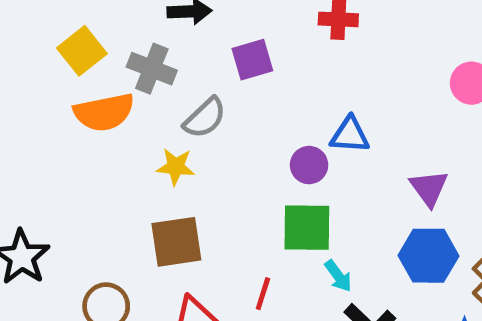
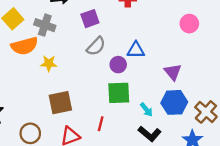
gray semicircle: (205, 118) -> (96, 46), moved
yellow star: (176, 167) -> (49, 63), moved
cyan arrow: (338, 276) -> (146, 110), moved

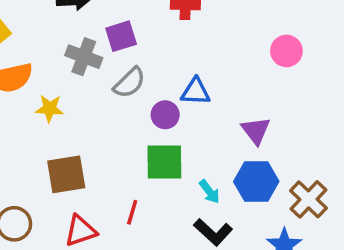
gray cross: (45, 25) -> (84, 57), moved

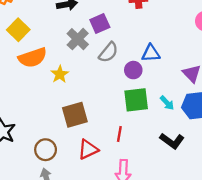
gray cross: (84, 57) -> (78, 39), turned 30
yellow star: (50, 108) -> (60, 74), turned -30
cyan arrow: (209, 192) -> (167, 103), moved

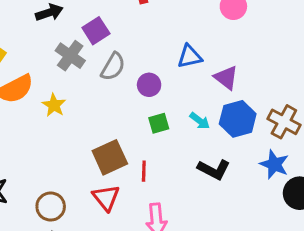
blue triangle: (151, 53) -> (190, 56), moved
green square: (136, 100) -> (159, 123), size x0.6
brown square: (75, 115) -> (110, 157), moved
red triangle: (88, 149) -> (106, 198), turned -35

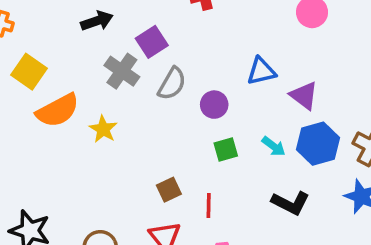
brown square: (110, 157) -> (169, 190), size x0.6

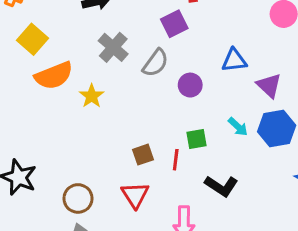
purple square: (152, 42) -> (174, 24), moved
green square: (226, 149) -> (197, 139), moved
black L-shape: (291, 203) -> (221, 186), moved
red line: (209, 205) -> (176, 160), moved

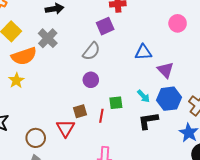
gray cross: (113, 47) -> (48, 38), moved
purple circle: (190, 85) -> (91, 80), moved
yellow star: (92, 96) -> (16, 80), moved
black L-shape: (221, 186) -> (148, 121), moved, turned 135
red triangle: (135, 195) -> (65, 128), moved

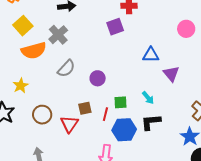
gray semicircle: (91, 51) -> (66, 69), moved
yellow star: (16, 80) -> (21, 86), moved
blue hexagon: (169, 99) -> (124, 130), moved
brown circle: (36, 138) -> (42, 115), moved

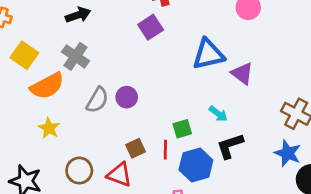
blue triangle: (151, 55) -> (208, 54), size x1.4
purple circle: (98, 78) -> (127, 97), moved
yellow star: (21, 86) -> (49, 128), moved
red triangle: (69, 124) -> (119, 175), turned -30

